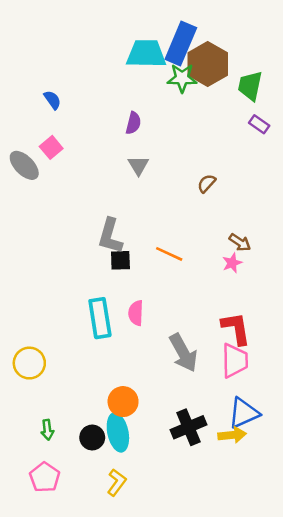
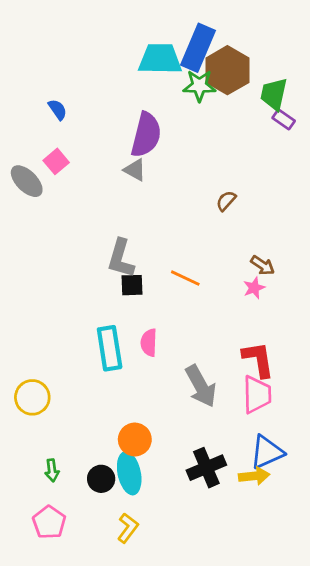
purple semicircle: (133, 123) -> (146, 135), size x1.8
purple rectangle: (259, 124) -> (284, 119), moved
gray triangle: (138, 165) -> (135, 170), moved, turned -30

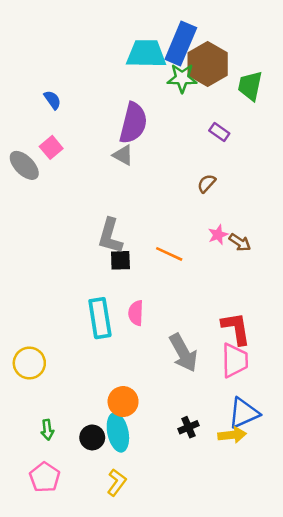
purple rectangle: (284, 119) -> (219, 132), moved
pink star: (254, 288) -> (218, 235), moved
black cross: (206, 468) -> (188, 427), size x0.6

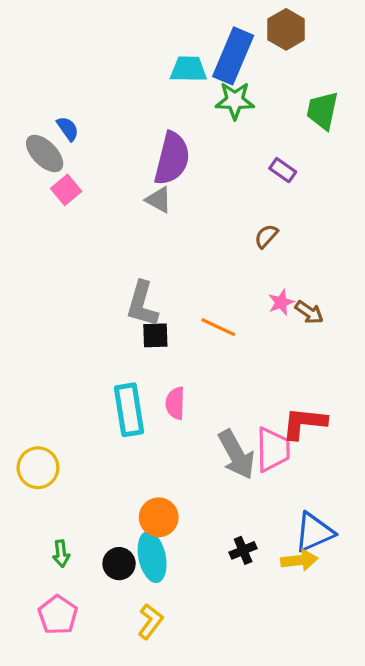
cyan trapezoid: (146, 54) -> (188, 69), size x0.7
brown hexagon: (208, 64) -> (286, 29), moved, size x0.7
gray ellipse: (24, 165) -> (45, 153), moved
red L-shape: (236, 328) -> (304, 423), turned -75
pink trapezoid: (235, 360) -> (273, 450), moved

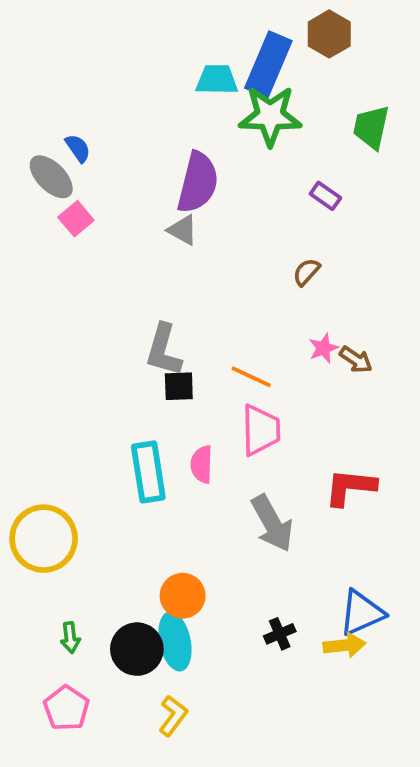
green star: (235, 101) -> (270, 116), size x1.4
pink trapezoid: (273, 450) -> (261, 430), moved
yellow circle: (38, 468) -> (44, 539), size x1.4
black circle: (119, 564) -> (137, 649), size x1.4

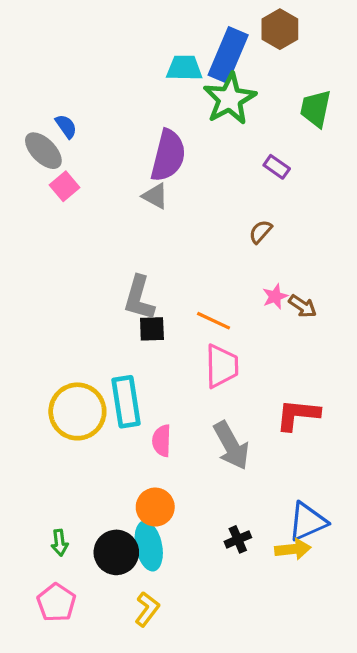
green star: (270, 116) -> (230, 99), turned -30
pink semicircle: (202, 464) -> (162, 441), moved
yellow circle: (44, 539) -> (77, 411), moved

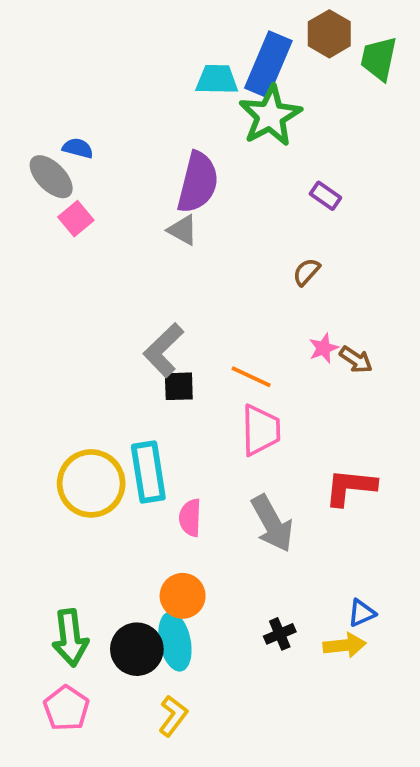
green trapezoid: (316, 109) -> (379, 59), moved
blue semicircle: (66, 126) -> (78, 148), turned -40
gray L-shape: (139, 298) -> (164, 350), turned 30
blue triangle: (307, 522) -> (362, 613), size x0.6
green arrow: (60, 543) -> (70, 638), size x1.8

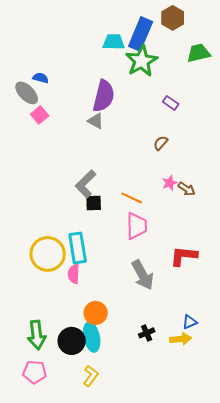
green trapezoid: (379, 59) -> (199, 53), moved, turned 65
pink semicircle: (190, 518) -> (74, 274), moved
pink pentagon: (66, 708) -> (35, 372), turned -30

